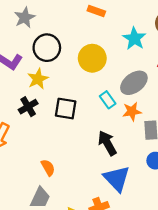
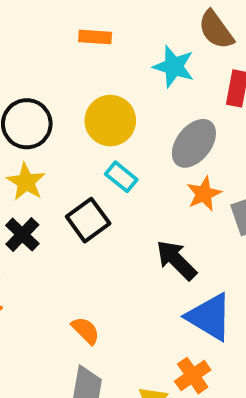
cyan rectangle: (108, 100) -> (121, 177), moved
black square: (66, 109) -> (88, 220), turned -30

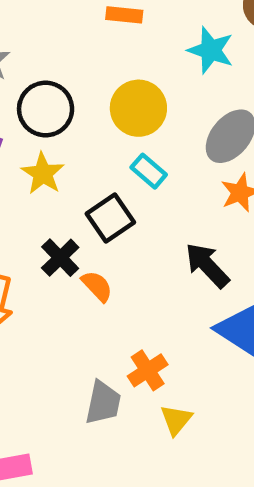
black cross: (22, 235) -> (60, 258), moved
orange semicircle: (86, 331) -> (97, 286), moved
orange cross: (193, 376) -> (148, 370), moved

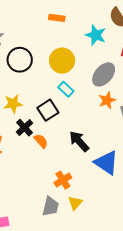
yellow star: (43, 174) -> (13, 104), moved, turned 30
black arrow: (207, 265) -> (79, 141), moved
gray trapezoid: (103, 403) -> (50, 206), moved

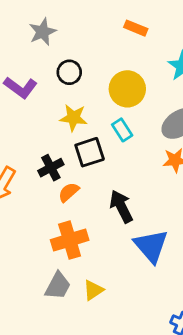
black circle: (20, 60) -> (69, 72), size x0.7
yellow star: (13, 104) -> (73, 118), moved
orange semicircle: (41, 141) -> (69, 192), turned -105
orange cross: (63, 180) -> (70, 240), moved, size x1.4

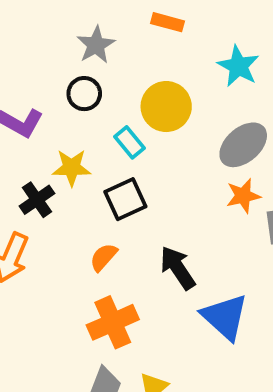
gray star: (43, 32) -> (96, 45), moved
yellow star: (73, 118) -> (72, 168), moved
cyan rectangle: (122, 130) -> (129, 142), moved
black cross: (51, 168) -> (37, 200), moved

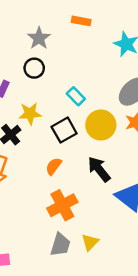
yellow circle: (166, 107) -> (101, 125), moved
cyan rectangle: (129, 142) -> (76, 96), moved

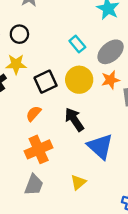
black circle: (34, 68) -> (19, 34), moved
cyan rectangle: (76, 96) -> (77, 44), moved
yellow triangle: (90, 242) -> (78, 182), moved

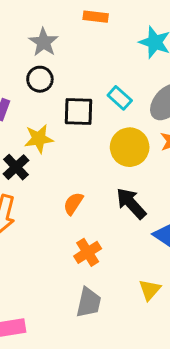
black circle: (19, 34) -> (40, 79), moved
black square: (46, 82) -> (78, 112), moved, turned 35
orange cross: (39, 149) -> (88, 252), size x0.7

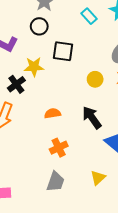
cyan rectangle: (120, 98) -> (89, 16), moved
yellow circle: (130, 147) -> (95, 79), size x0.6
orange semicircle: (73, 204) -> (53, 113), turned 42

